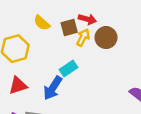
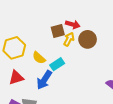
yellow semicircle: (42, 23) -> (39, 58), moved

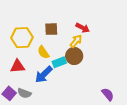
brown square: (58, 31) -> (51, 29), moved
brown circle: (88, 39) -> (74, 56), moved

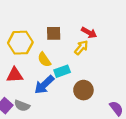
brown circle: (74, 56) -> (83, 90), moved

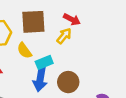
brown square: (54, 33) -> (33, 22), size x1.5
blue arrow: (44, 85) -> (40, 79), moved, turned -35

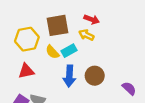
yellow arrow: (64, 36) -> (86, 35), turned -96
cyan rectangle: (44, 62) -> (69, 51), moved

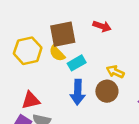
yellow arrow: (86, 35) -> (115, 72), moved
yellow semicircle: (52, 52) -> (57, 53), moved
red triangle: (26, 71) -> (31, 100), moved

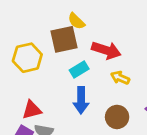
red arrow: (102, 26) -> (106, 50), moved, size x1.5
yellow semicircle: (57, 53) -> (76, 21), moved
brown circle: (107, 91) -> (117, 117), moved

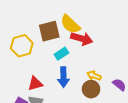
yellow semicircle: (76, 21) -> (70, 24), moved, size x1.5
yellow arrow: (120, 78) -> (94, 76), moved
red triangle: (32, 110) -> (35, 84), moved

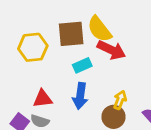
yellow arrow: (94, 76) -> (120, 100), turned 80

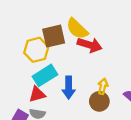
yellow hexagon: (33, 47) -> (36, 50), moved
cyan rectangle: (82, 65) -> (45, 75), moved, size x1.5

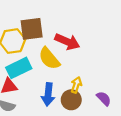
yellow semicircle: (77, 29) -> (49, 58), moved
blue arrow: (69, 88) -> (48, 94), moved

